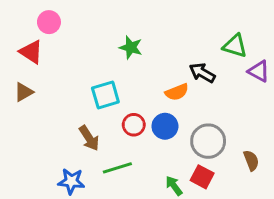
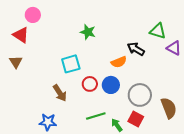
brown triangle: (24, 92) -> (16, 62), turned -32
brown semicircle: (251, 160) -> (169, 108), size x1.5
green line: (117, 168) -> (96, 116), moved

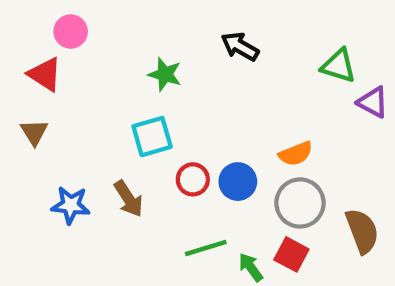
green star: (88, 32) -> (165, 74), moved
black arrow: (136, 49) -> (240, 46), moved
orange semicircle: (119, 62) -> (296, 154), moved
blue star: (48, 122) -> (71, 205), moved

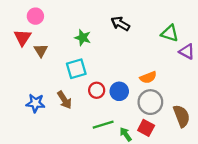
red triangle: (45, 74) -> (23, 38), turned 30
brown triangle: (34, 132) -> (41, 50), moved

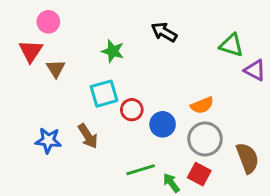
red circle: (97, 90) -> (132, 110), moved

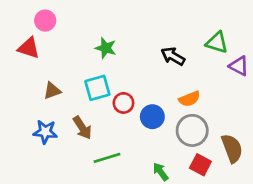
black arrow: (164, 32) -> (173, 56), moved
red triangle: (31, 51) -> (29, 48), turned -45
brown triangle: (56, 69) -> (52, 91), moved, turned 42
green line: (141, 170) -> (107, 158), moved
red square: (199, 174) -> (200, 165), moved

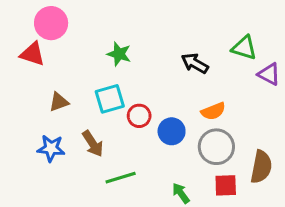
pink circle: (45, 21) -> (51, 23), size x1.4
brown semicircle: (232, 148) -> (261, 167), turned 32
red square: (200, 165) -> (226, 185), turned -30

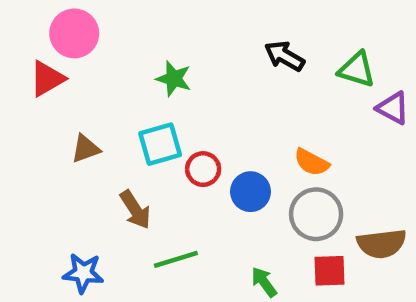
red triangle: (32, 54) -> (47, 79), turned -48
black arrow: (195, 63) -> (284, 56), moved
orange semicircle: (213, 111) -> (312, 162), turned 50
blue star: (51, 148) -> (83, 273), moved
brown semicircle: (261, 167) -> (382, 244), turned 72

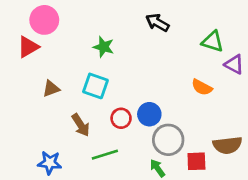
black arrow: (284, 56) -> (157, 23), moved
cyan square: (160, 144) -> (95, 86), turned 35
orange semicircle: (312, 162) -> (202, 87), moved
red circle: (203, 169) -> (121, 118), moved
gray circle: (316, 214) -> (168, 140), moved

